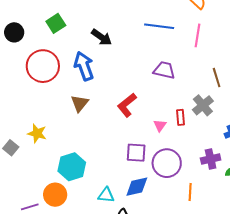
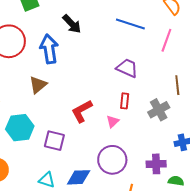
red L-shape: (127, 105) -> (82, 111), moved
red rectangle: (180, 117) -> (125, 101), moved
purple square: (136, 153) -> (54, 141), moved
cyan hexagon: (72, 167) -> (20, 128), moved

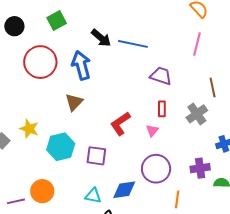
blue line: (130, 24) -> (133, 44), moved

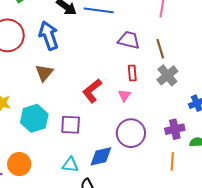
brown line: (213, 87) -> (160, 49), moved
orange line: (177, 199) -> (172, 161), moved

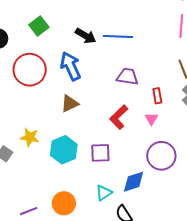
purple trapezoid: (129, 40) -> (127, 77), moved
brown triangle: (44, 73) -> (70, 104), turned 30
orange circle: (19, 164) -> (64, 203), moved
cyan triangle: (70, 165) -> (104, 193), turned -36

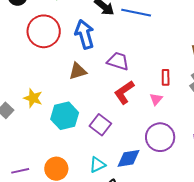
purple trapezoid: (127, 77) -> (118, 61), moved
purple square: (100, 153) -> (100, 125), turned 30

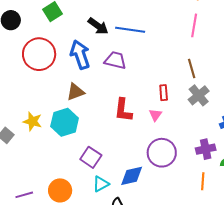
purple trapezoid: (118, 61) -> (115, 60), moved
red L-shape: (124, 92) -> (123, 110), turned -45
cyan hexagon: (65, 116) -> (65, 122), moved
purple square: (100, 125) -> (91, 157), moved

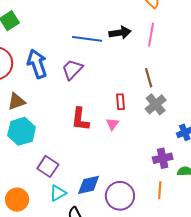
black arrow: (98, 26) -> (120, 33), moved, turned -45
purple trapezoid: (115, 60) -> (72, 69), turned -60
brown triangle: (75, 92) -> (16, 102), moved
purple circle: (162, 153) -> (120, 196), moved

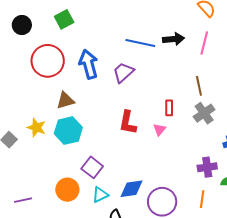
orange circle: (17, 200) -> (67, 190), moved

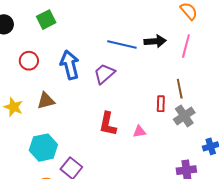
red circle: (48, 61) -> (29, 61), size x0.6
red rectangle: (169, 108) -> (161, 104), moved
yellow star: (36, 128) -> (13, 107), moved
pink triangle: (159, 130) -> (139, 132), turned 40
cyan hexagon: (68, 131) -> (43, 148), moved

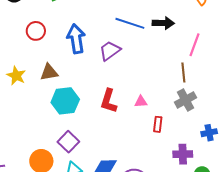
pink line: (186, 46) -> (194, 45), moved
red rectangle: (161, 104) -> (158, 124), moved
pink triangle: (139, 132) -> (141, 102), moved
cyan hexagon: (43, 148) -> (65, 101), moved

